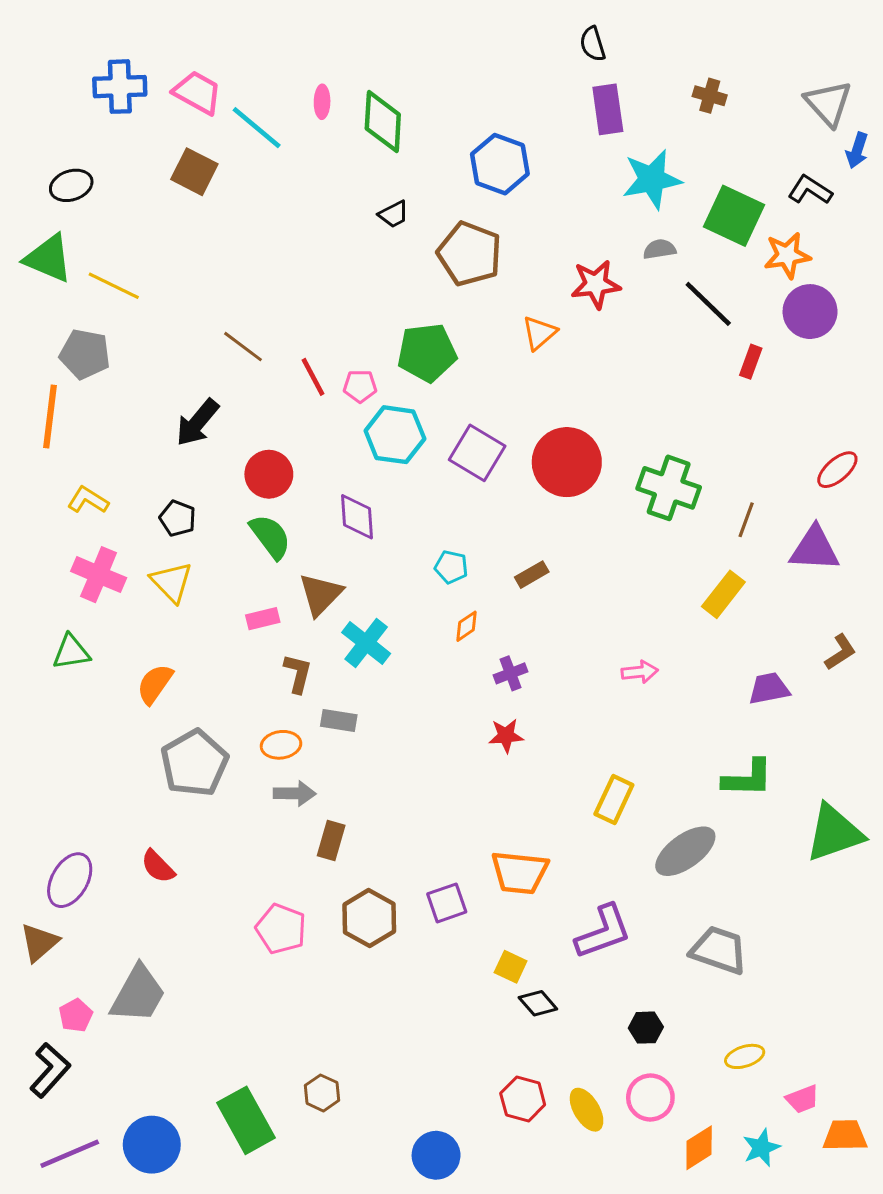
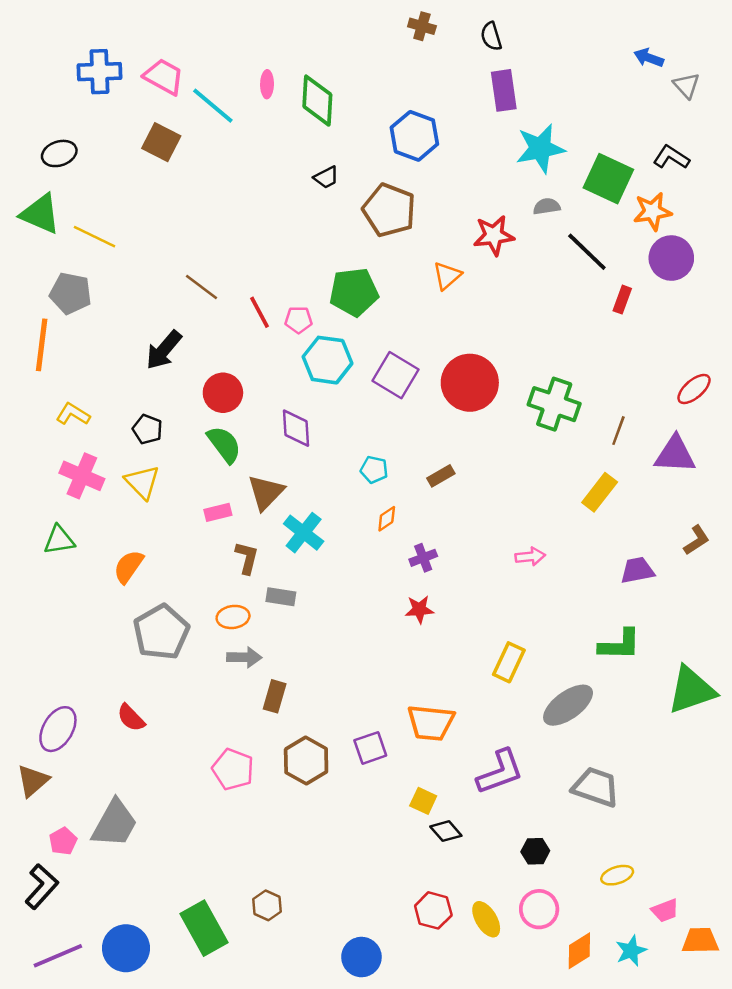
brown cross: (710, 96) -> (422, 26), moved
gray triangle: (828, 103) -> (686, 85), size x0.7
blue arrow: (857, 150) -> (649, 58), moved, turned 92

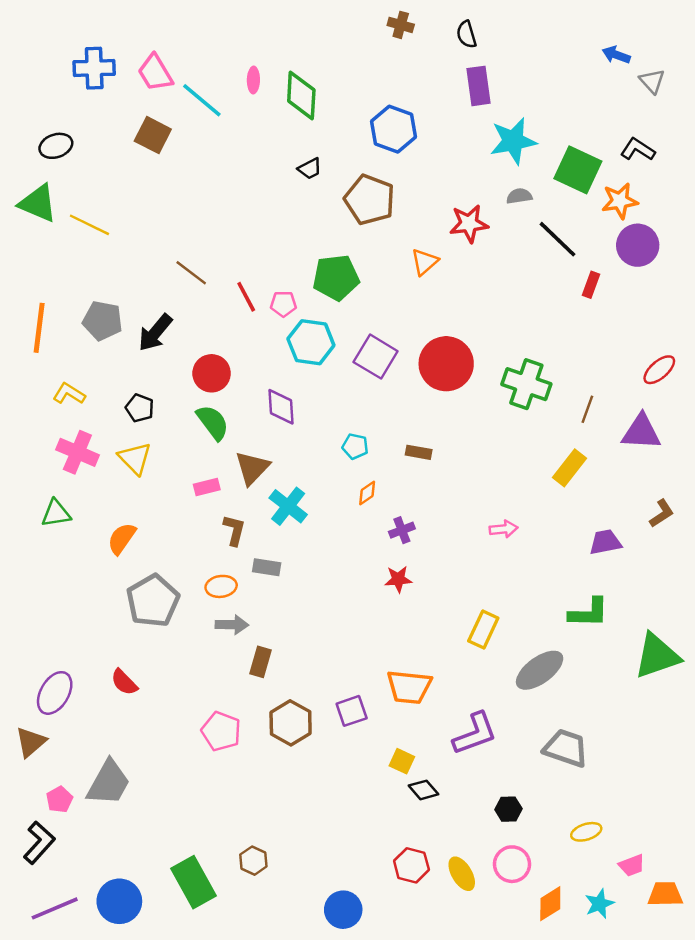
pink trapezoid: (164, 77) -> (155, 73), turned -150
gray pentagon: (71, 293) -> (103, 321), moved
brown rectangle: (441, 476) -> (419, 452), turned 40

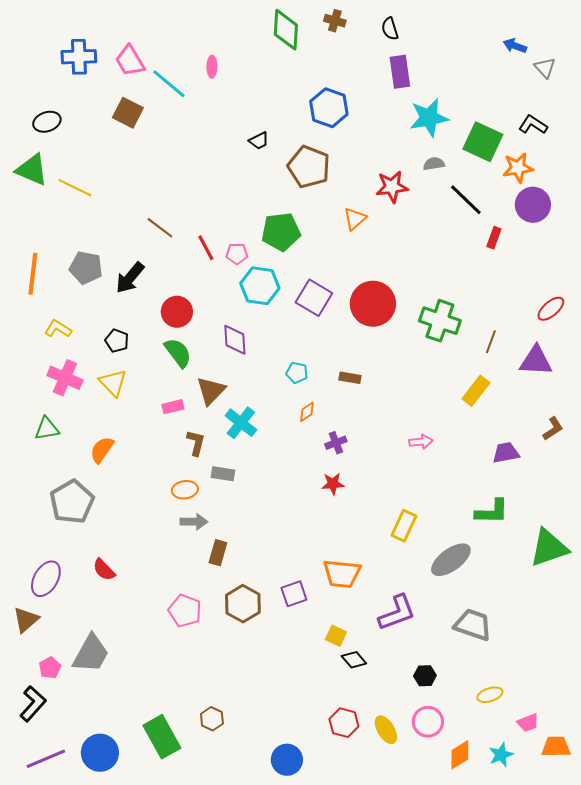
green diamond: (301, 96) -> (286, 30), moved
gray pentagon: (153, 601) -> (72, 502), moved

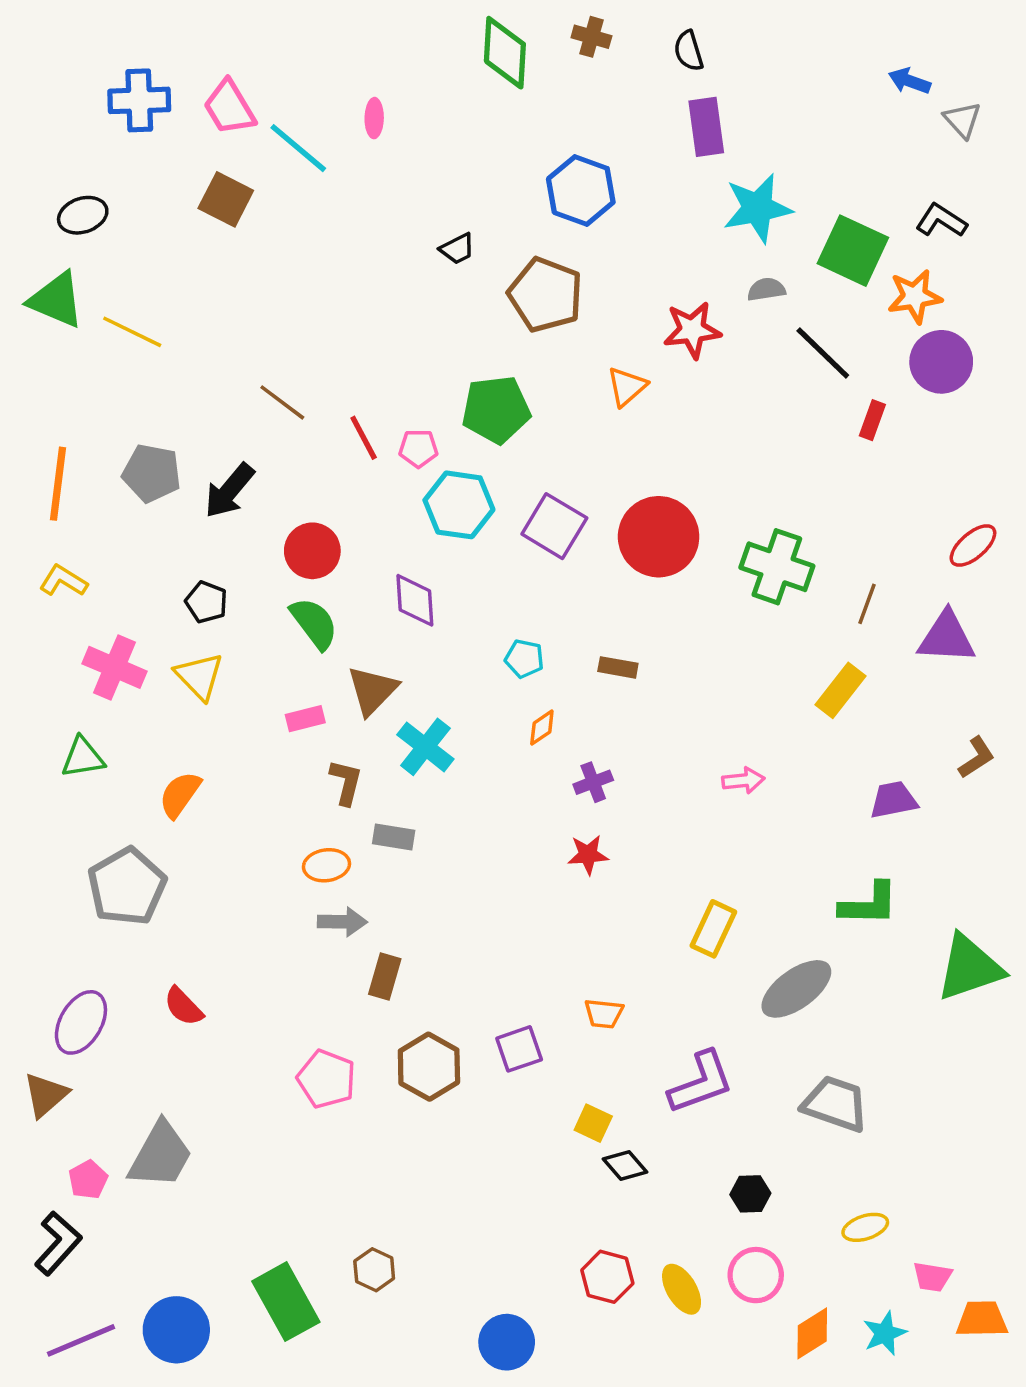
yellow L-shape: (58, 329) -> (63, 581), moved
orange trapezoid: (342, 574) -> (604, 1014), size x0.6
pink trapezoid: (528, 723) -> (932, 1277), turned 30

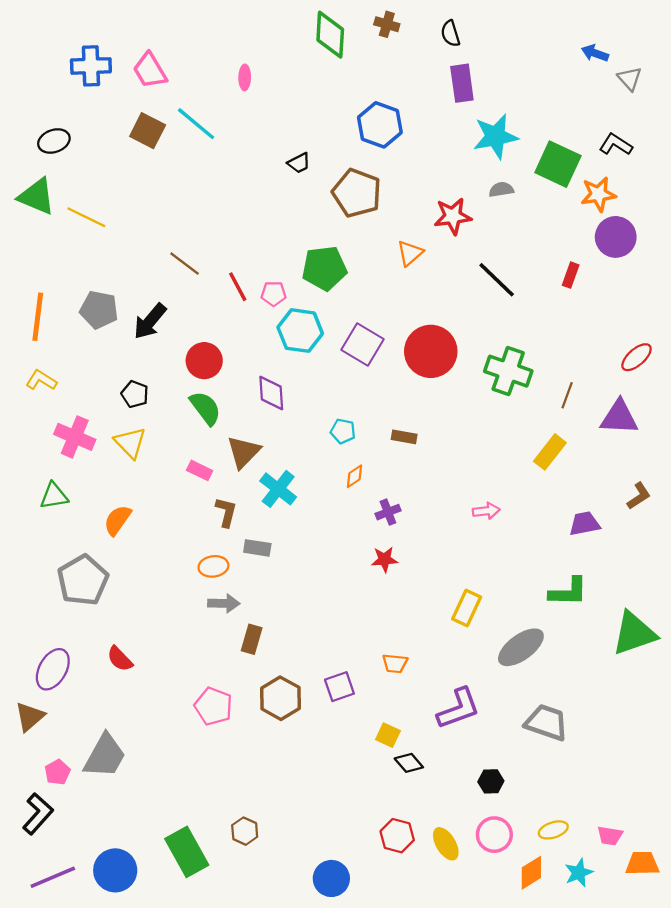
cyan line: (298, 148) -> (196, 124), moved
black line: (823, 353) -> (497, 280), moved
pink rectangle: (305, 719) -> (200, 470), turned 40
yellow ellipse: (865, 1227) -> (553, 830), moved

